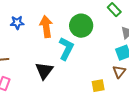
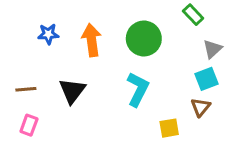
cyan L-shape: (66, 49) -> (138, 89), moved
black triangle: (44, 71) -> (72, 91), moved

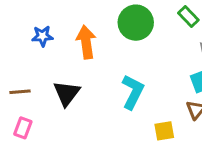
green circle: (144, 39) -> (136, 23), moved

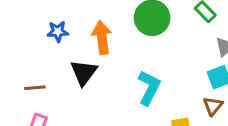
black triangle: (67, 93) -> (84, 73), moved

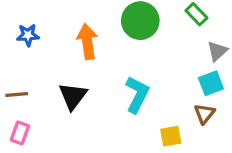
blue star: (58, 31) -> (28, 35), moved
black triangle: (84, 73) -> (73, 96), moved

